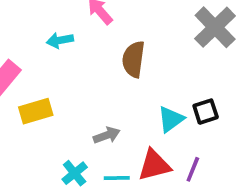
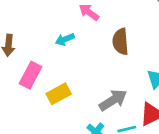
gray arrow: (107, 135) -> (113, 100), size x1.5

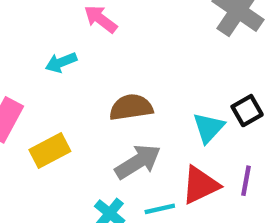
brown semicircle: (120, 42) -> (131, 107), moved, turned 85

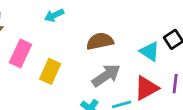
cyan triangle: (209, 128) -> (150, 52), turned -35
yellow rectangle: (50, 151) -> (50, 71), turned -35

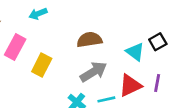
cyan arrow: (54, 15) -> (38, 14), moved

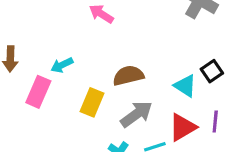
cyan arrow: (38, 14) -> (62, 65), moved
yellow rectangle: (42, 65) -> (92, 102), moved

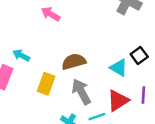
cyan arrow: (62, 65) -> (21, 55), turned 56
gray arrow: (136, 114) -> (81, 92), turned -80

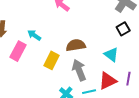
black square: (139, 55) -> (123, 29), moved

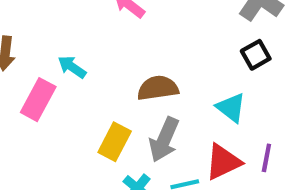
yellow rectangle: (52, 60) -> (115, 142), moved
gray arrow: (79, 70) -> (164, 140), turned -135

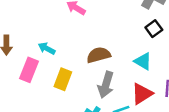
yellow rectangle: (115, 142) -> (63, 79), moved

